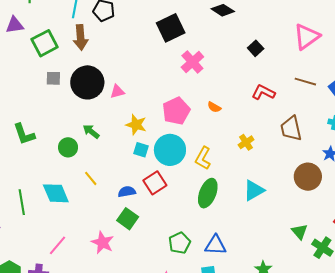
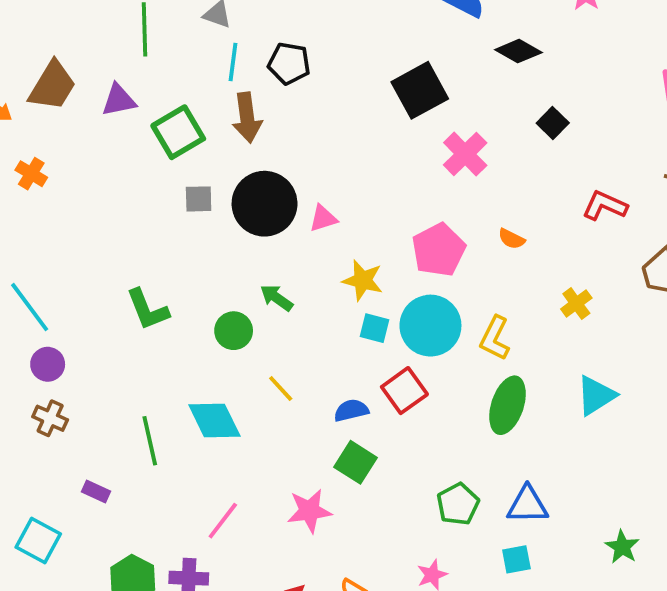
black square: (256, 48) -> (553, 123), moved
pink star: (103, 243) -> (309, 511), turned -30

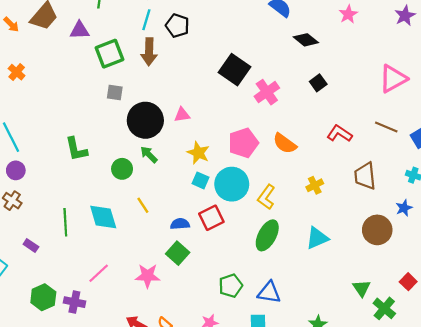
black square: (420, 90) -> (234, 70), moved, turned -36
orange cross: (31, 174) -> (17, 72), moved
black circle: (265, 204) -> (145, 120), moved
orange semicircle: (512, 239) -> (285, 143), size x1.6

